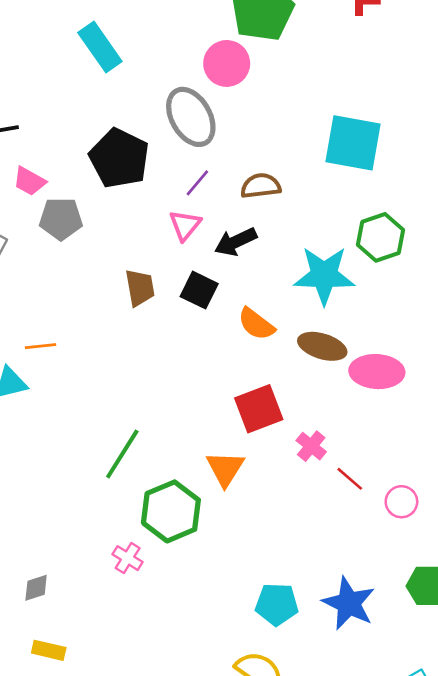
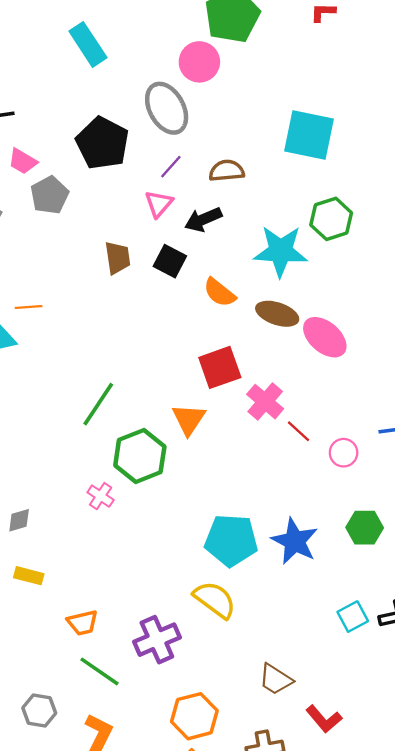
gray pentagon: (61, 219) -> (49, 195), turned -30
pink ellipse: (377, 372) -> (325, 337), turned 36
pink cross: (311, 446) -> (265, 402), size x1.4
cyan pentagon: (277, 604) -> (231, 540), size x1.4

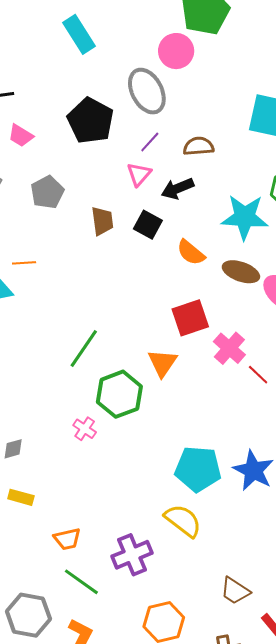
gray pentagon: (49, 195) -> (47, 192), moved
gray hexagon: (39, 710) -> (28, 615), size x1.5

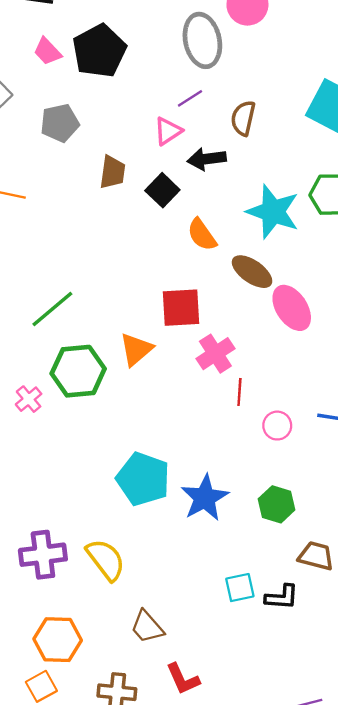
black pentagon: (90, 121) -> (99, 51), moved
brown semicircle: (199, 146) -> (243, 118), turned -88
red line: (258, 375) -> (239, 392), turned 35
yellow semicircle: (183, 521) -> (106, 560), moved

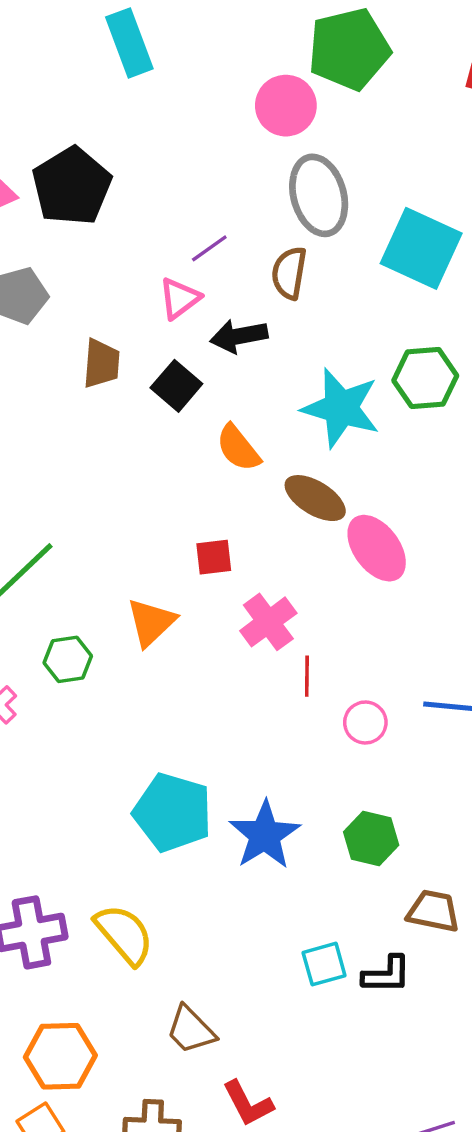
gray ellipse: (202, 40) -> (319, 195), moved
red square: (181, 308) -> (214, 557), size x0.6
green hexagon: (78, 371) -> (68, 659), size x0.6

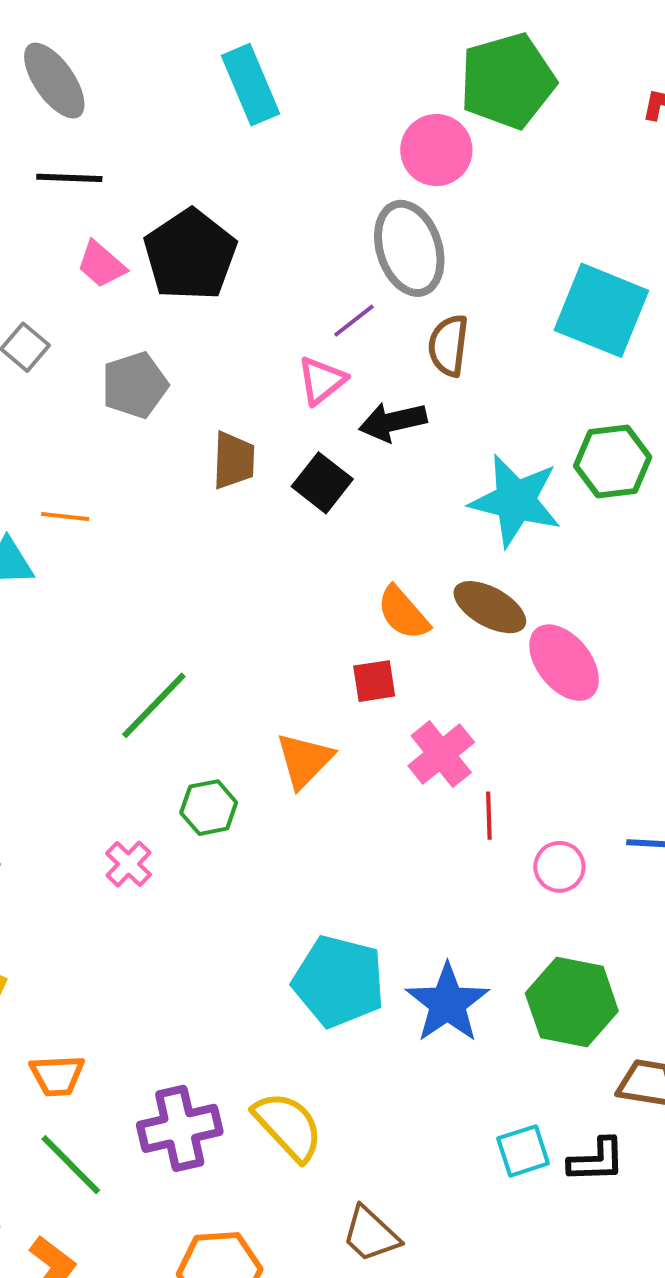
gray ellipse: (319, 195) -> (409, 248), moved
orange semicircle: (238, 448) -> (403, 613), moved
green hexagon: (371, 839) -> (572, 1002), size x1.4

